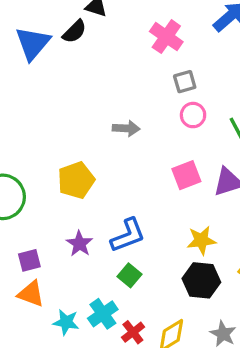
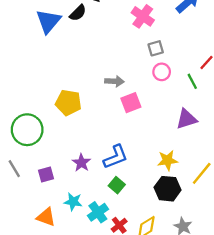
pink square: (186, 175) -> (131, 103), moved
yellow pentagon: (76, 180) -> (68, 103), moved, turned 30
orange triangle: (31, 294) -> (46, 217), moved
cyan star: (66, 322) -> (73, 202), moved

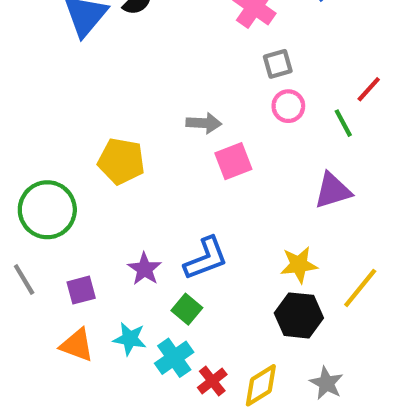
green square: (117, 185) -> (187, 309), moved
orange triangle: (46, 217) -> (77, 345), moved

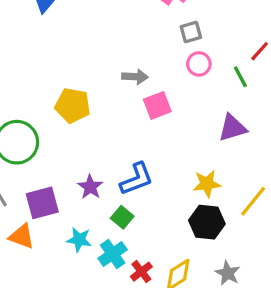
purple square: (81, 290) -> (42, 203), size x1.5
orange triangle: (77, 345) -> (22, 236), moved

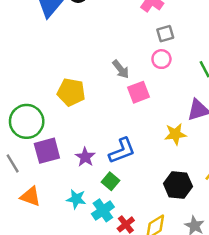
pink circle: (199, 64) -> (161, 59), moved
gray arrow: (135, 77) -> (121, 69), turned 48
yellow star: (207, 184) -> (175, 134), moved
purple square: (42, 203) -> (47, 151), moved

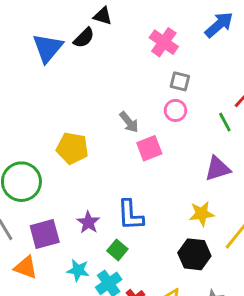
gray square: (165, 34) -> (180, 81), turned 30
yellow star: (175, 134) -> (202, 214), moved
purple square: (47, 151) -> (45, 234), moved
blue L-shape: (122, 151) -> (130, 215), turned 108

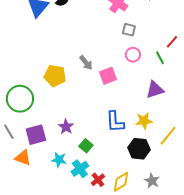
pink circle: (175, 110) -> (133, 55), moved
gray arrow: (129, 122) -> (86, 63), moved
blue L-shape: (130, 215) -> (115, 122), moved

